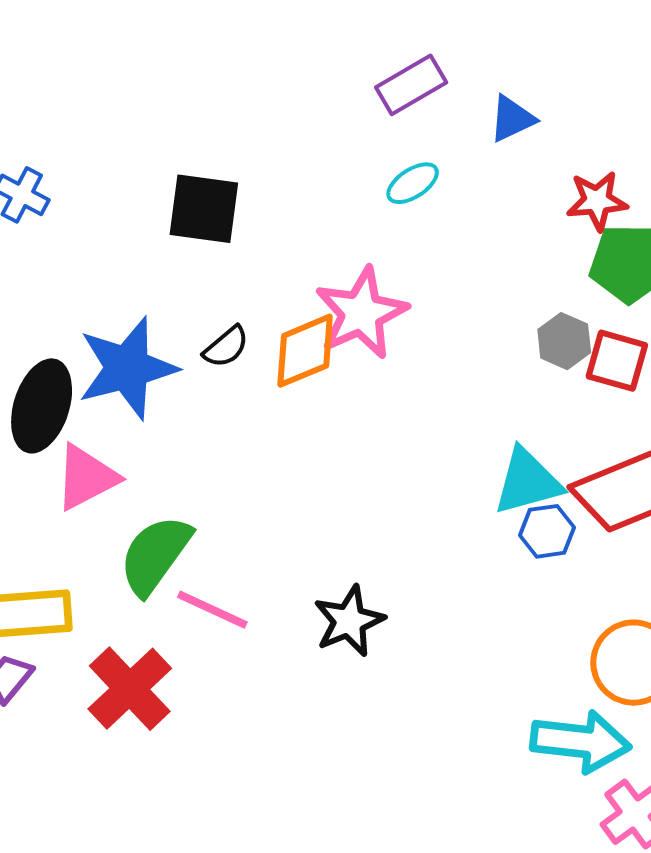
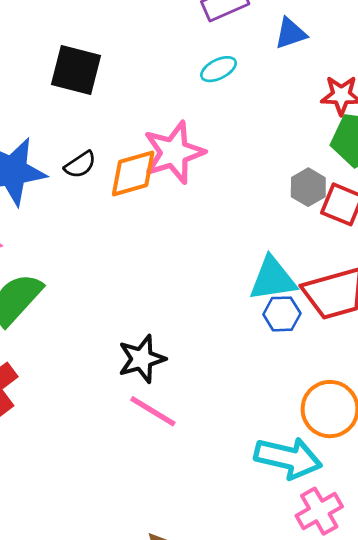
pink line: (212, 610) -> (153, 411), moved

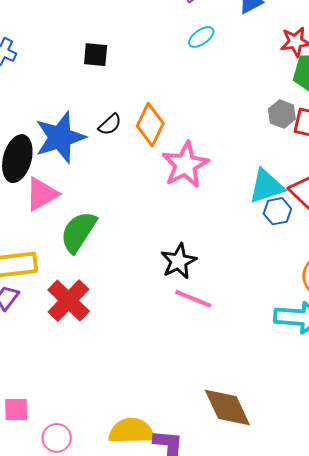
black square: (76, 70) -> (96, 55), size x0.7
pink star: (174, 152) -> (185, 165), moved
orange diamond: (133, 173) -> (150, 125), turned -39

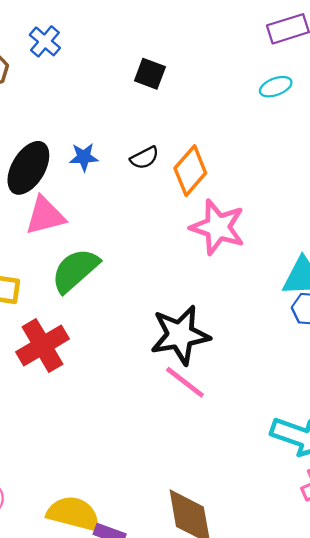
blue star: (60, 137) -> (84, 157), size x0.5
pink star: (185, 165) -> (218, 227), turned 30
black star: (179, 261) -> (180, 335), size x1.4

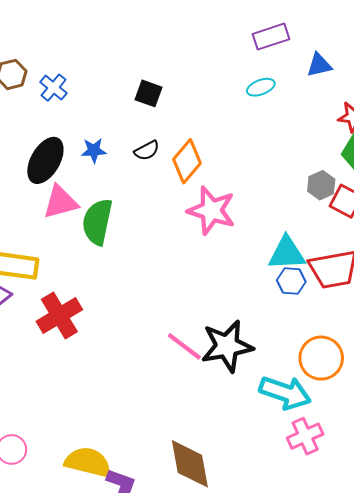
blue cross: (45, 41) -> (53, 88), moved
black square: (150, 74) -> (148, 93), moved
green semicircle: (75, 270) -> (97, 222), moved, turned -36
black star: (180, 335) -> (227, 346), moved

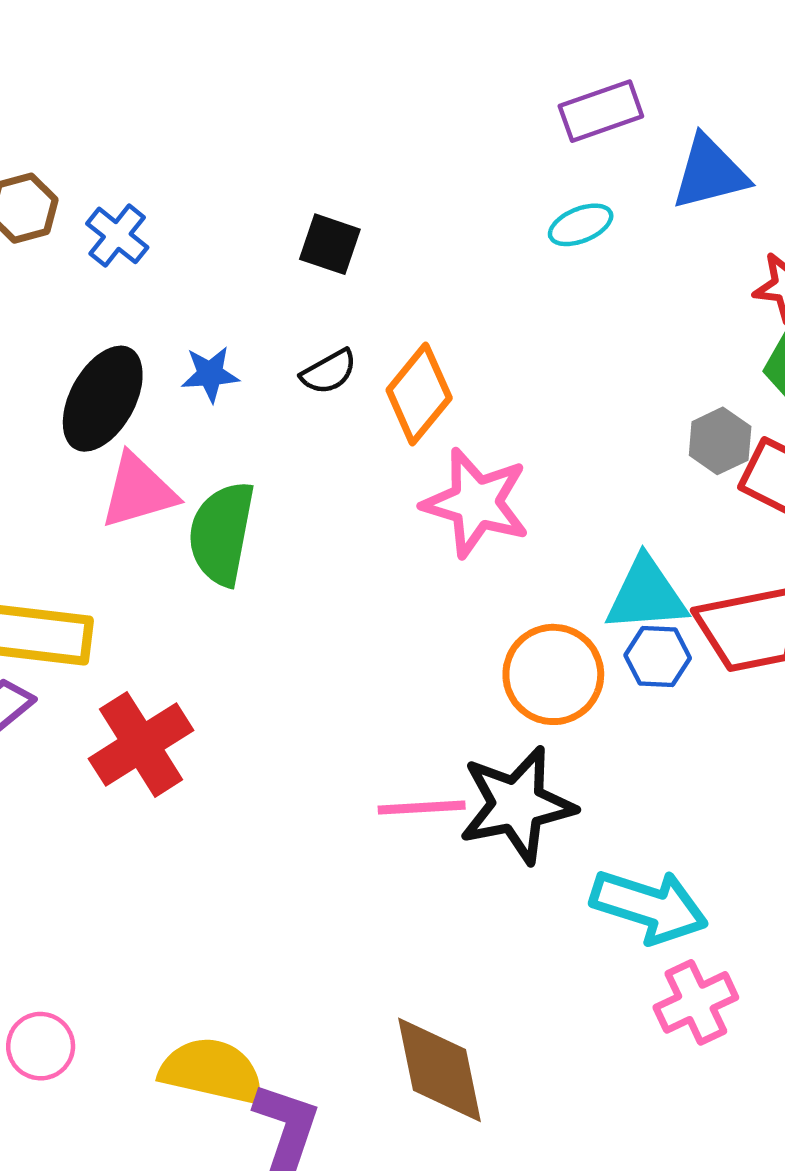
blue triangle: (319, 65) -> (710, 173), size x1.4
pink line: (184, 346) -> (422, 808), turned -39
orange circle: (321, 358) -> (553, 674), moved

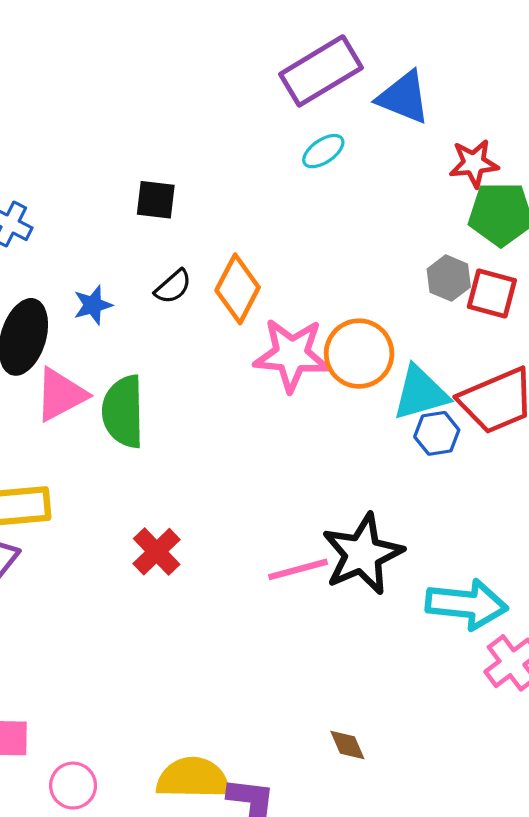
purple rectangle: (601, 111) -> (321, 71), size x1.4
blue triangle: (710, 173) -> (404, 97), turned 48
orange circle: (553, 674) -> (359, 354), moved
red cross: (141, 744) -> (157, 552), moved, size x0.7
brown diamond: (440, 1070) -> (347, 745), size x0.5

